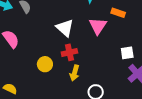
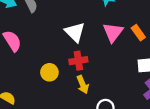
orange rectangle: (118, 13) -> (138, 33), moved, turned 32
yellow arrow: (75, 73) -> (83, 84), turned -42

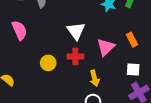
pink triangle: (113, 32) -> (106, 47), moved
yellow arrow: (83, 84) -> (95, 78), moved

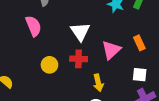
pink semicircle: (19, 30) -> (33, 26), moved

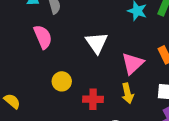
red cross: (79, 59) -> (93, 99), moved
yellow arrow: (98, 83) -> (128, 93), moved

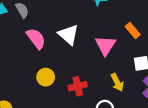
pink semicircle: (43, 37) -> (36, 39), moved
yellow arrow: (128, 93) -> (117, 82), moved

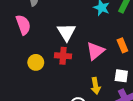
pink semicircle: (36, 39) -> (23, 25), moved
red cross: (78, 86) -> (63, 56), moved

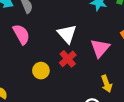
red cross: (63, 56) -> (68, 59), turned -35

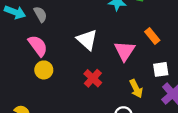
red cross: (68, 59) -> (93, 78), moved
yellow circle: (41, 71) -> (44, 70), moved

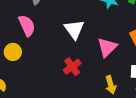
yellow circle: (44, 70) -> (13, 52), moved

